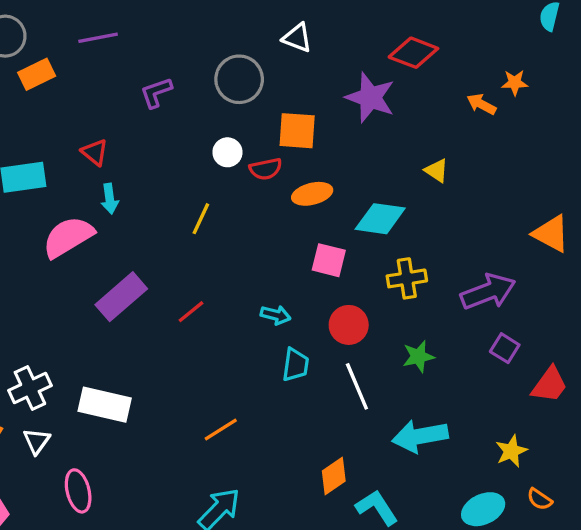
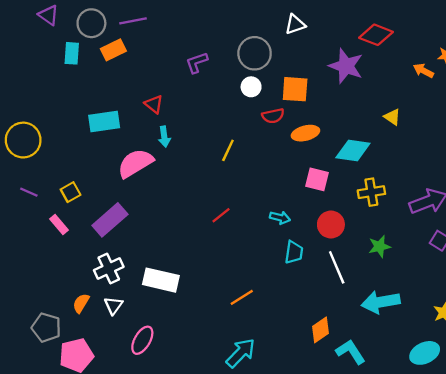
purple line: (98, 38) -> (133, 21), moved
white triangle: (297, 38) -> (295, 24), turned -40
white circle: (227, 152) -> (251, 87), moved
purple rectangle: (121, 297) -> (110, 220), moved
pink ellipse: (78, 491) -> (142, 340), turned 44

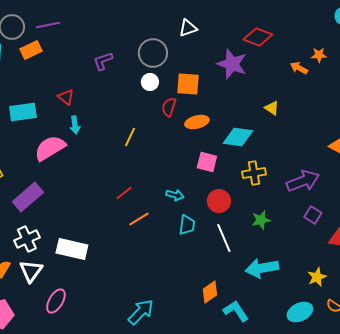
red semicircle: (273, 116) -> (169, 107), turned 120
orange line: (242, 297) -> (139, 219), moved
white triangle: (113, 306) -> (31, 271), size x1.4

